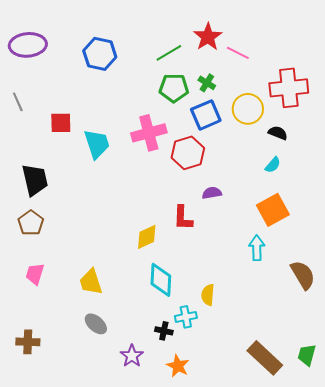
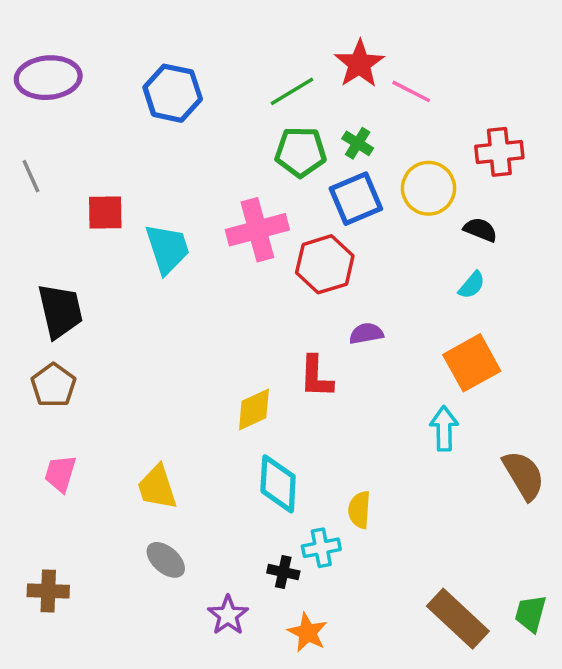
red cross: (289, 88) -> (499, 152), size x0.7

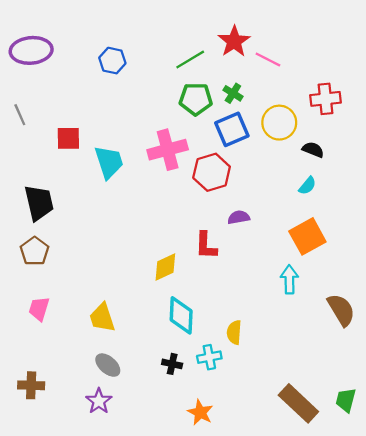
blue hexagon: (173, 93) -> (112, 61), size x0.7
black cross: (283, 572) -> (172, 364), moved
purple star: (228, 615) -> (99, 401), moved

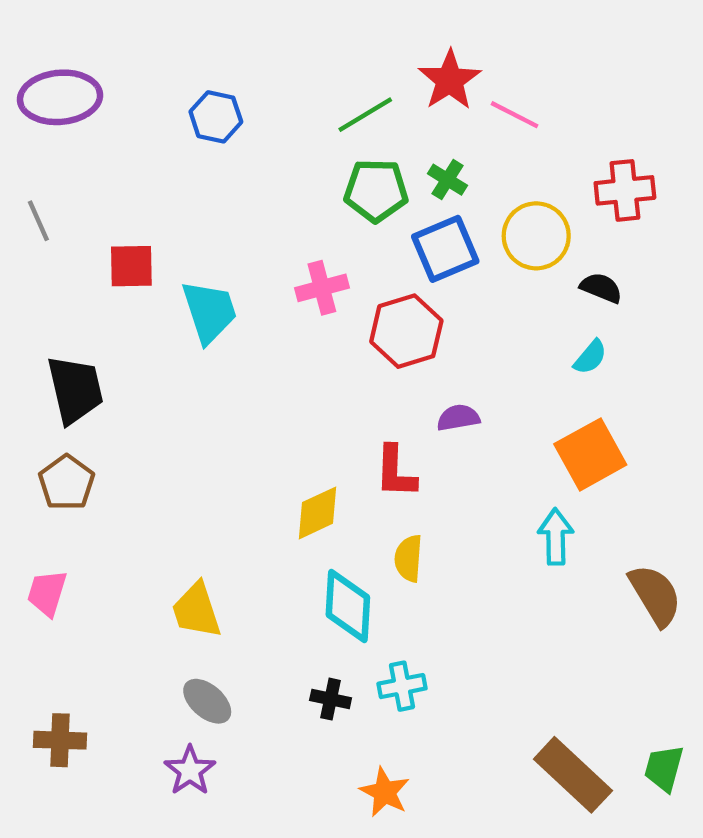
pink cross: (168, 150) -> (322, 288), size x0.7
pink trapezoid: (39, 309) -> (47, 593), moved
yellow semicircle: (234, 332) -> (408, 558), moved

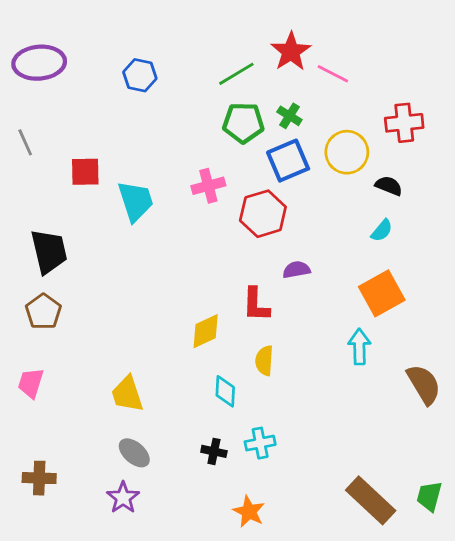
cyan diamond: (348, 606) -> (225, 391), size x0.7

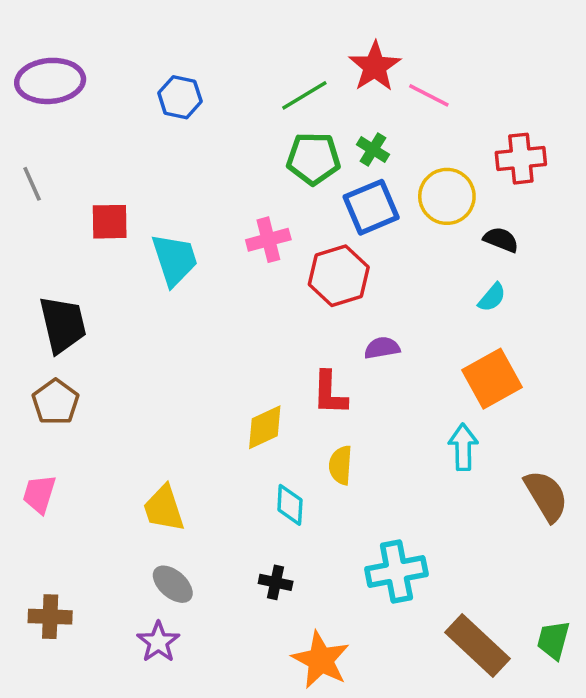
cyan cross: (260, 443) -> (396, 572), moved, size x1.5
orange star: (249, 512) -> (321, 660), size x1.4

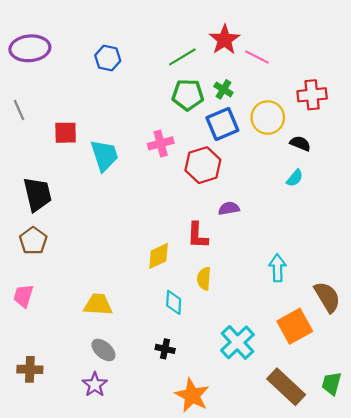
orange square: (492, 379) -> (295, 326), moved
yellow trapezoid: (164, 508) -> (98, 305), turned 112
cyan cross: (396, 572) -> (237, 342), turned -32

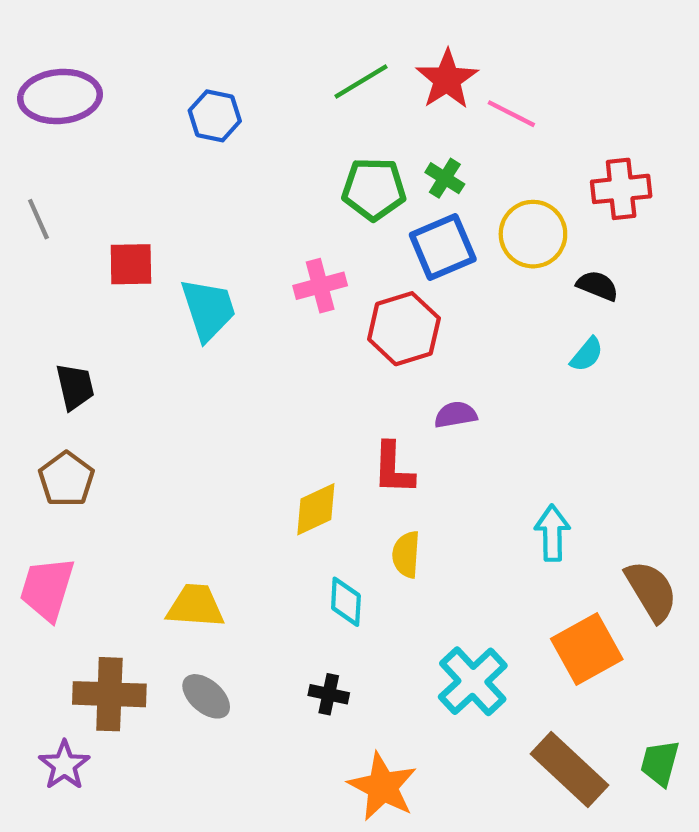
green line: (182, 57) -> (361, 81), moved
black trapezoid: (37, 194) -> (75, 387), size x0.7
pink trapezoid: (23, 296) -> (47, 589), size x1.4
brown cross: (30, 369) -> (109, 694), moved, size x1.4
purple star: (95, 385) -> (64, 765), moved

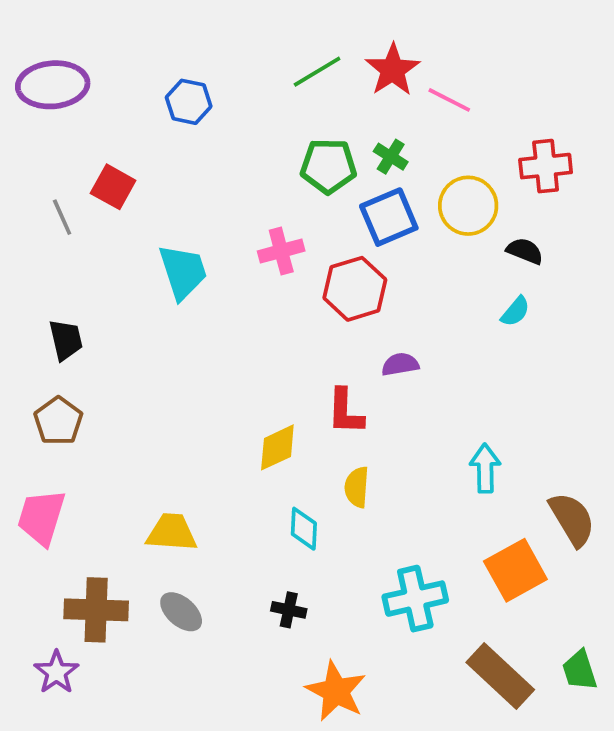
gray line: (38, 219) -> (62, 217), moved
red square: (131, 264) -> (113, 187), moved, turned 30
cyan cross: (473, 681) -> (415, 599), turned 30
green trapezoid: (660, 763) -> (580, 670), turned -33

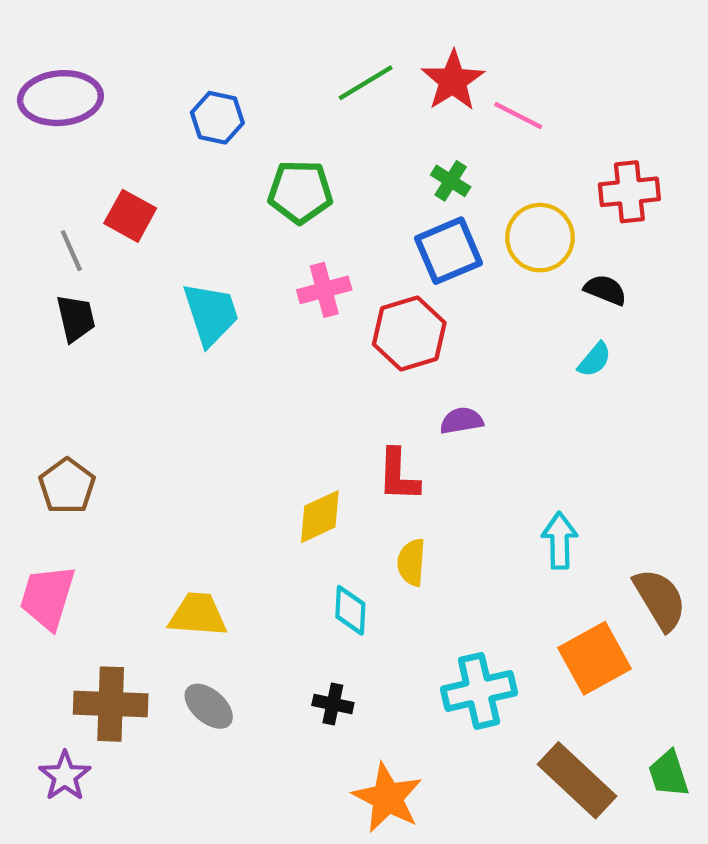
green pentagon: (328, 166) -> (300, 192), moved
black trapezoid: (66, 340) -> (76, 318), moved

